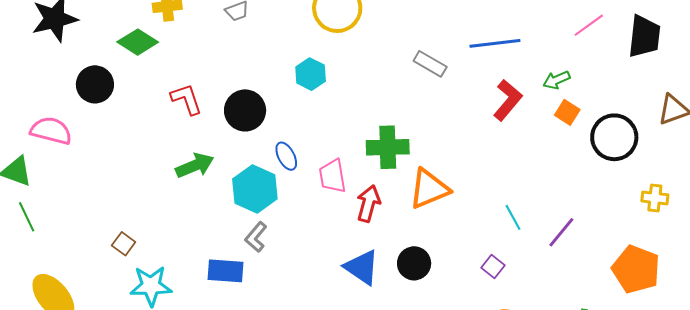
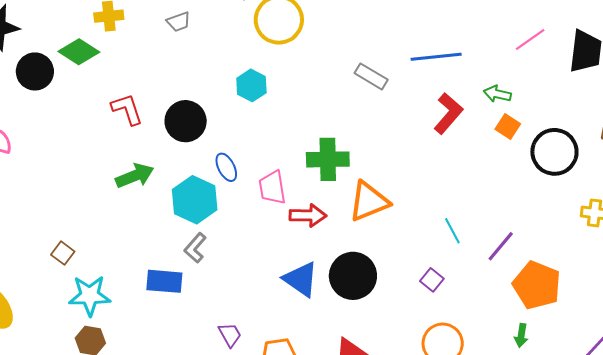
green arrow: (557, 80) -> (497, 94), turned 36
black circle: (95, 84) -> (35, 71), moved
red arrow: (368, 203) -> (308, 215), turned 75
black circle: (414, 263) -> (353, 276), size x1.4
orange pentagon: (636, 269) -> (537, 285), moved

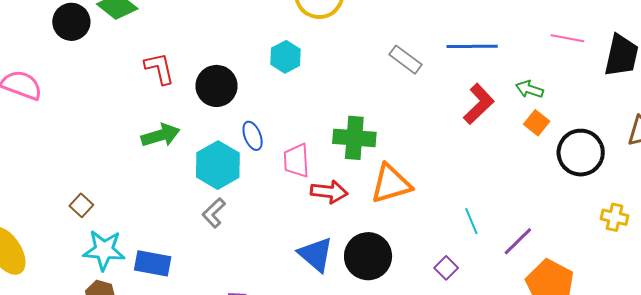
pink line: (530, 39) -> (567, 38), turned 40
blue rectangle: (164, 281) -> (153, 263), moved

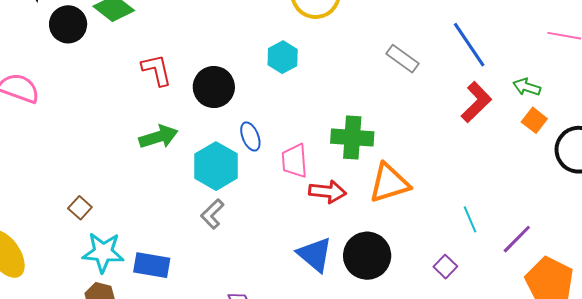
blue line: (472, 46) -> (469, 45), turned 57

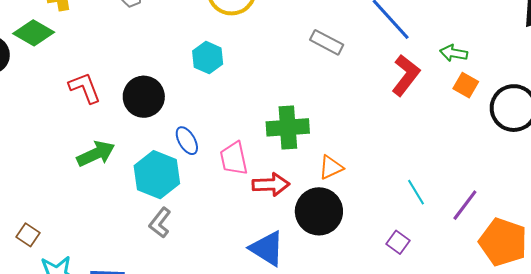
orange triangle: (389, 183) -> (331, 167), size x0.6
black circle: (367, 256) -> (319, 211), moved

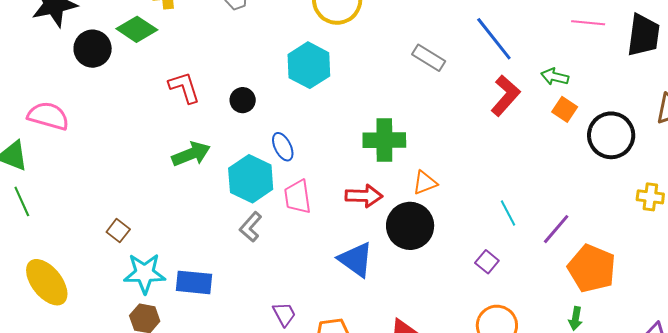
cyan hexagon: (208, 58) -> (309, 65), size x1.4
black circle: (144, 97) -> (243, 100), size x0.6
pink trapezoid: (234, 159) -> (298, 197), moved

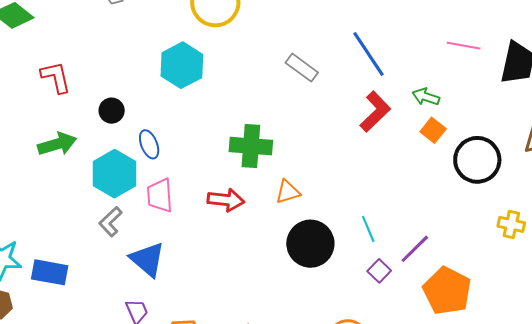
black circle: (243, 100) -> (112, 111), moved
black circle: (410, 226) -> (310, 244), moved
blue triangle: (356, 260) -> (147, 259), moved
purple square: (487, 262) -> (379, 271), moved

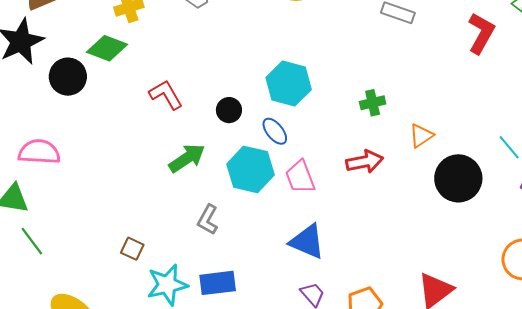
cyan hexagon: (182, 65) -> (289, 84), moved
green cross: (251, 146) -> (373, 103), size x0.6
gray L-shape: (111, 222) -> (208, 220), moved

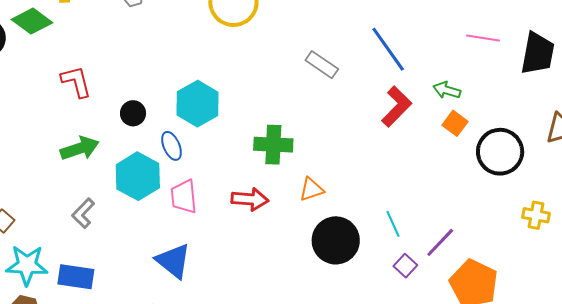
green cross: (373, 103) -> (273, 145), size x1.5

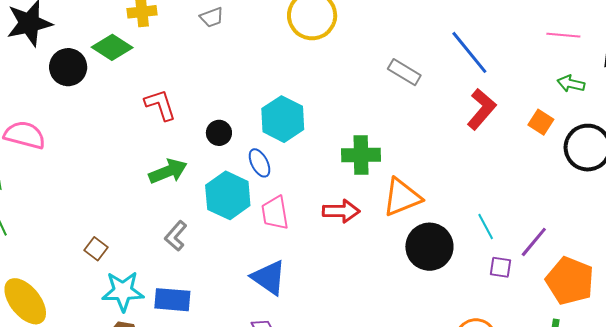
green arrow: (447, 90) -> (571, 84), moved
orange triangle: (311, 189) -> (402, 197), size x1.6
purple square: (405, 266) -> (501, 267), turned -30

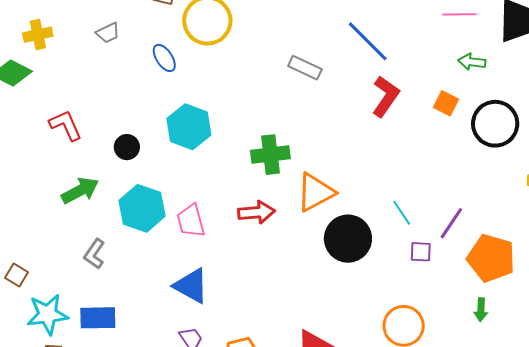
blue ellipse: (260, 163) -> (164, 58), moved

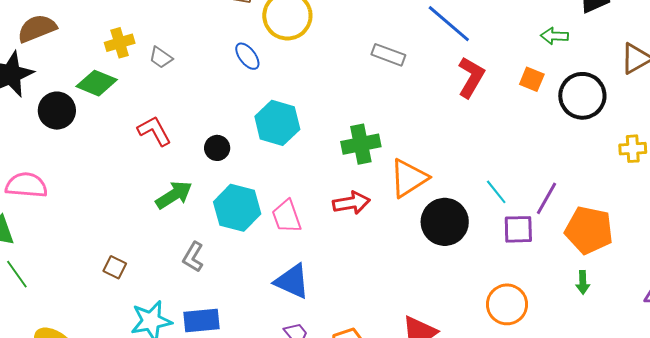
gray trapezoid: (108, 33) -> (161, 57), moved, turned 65
purple square: (421, 252) -> (518, 229), size x1.4
brown square: (16, 275) -> (115, 267), moved

